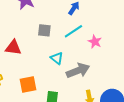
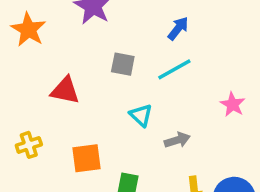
pink star: (95, 42) -> (233, 104), moved
gray arrow: (78, 71) -> (177, 140), size x0.6

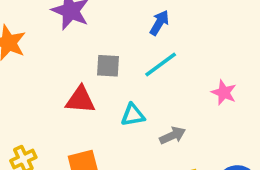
red triangle: (65, 90) -> (80, 100), moved
cyan triangle: (141, 115) -> (133, 115), turned -45

